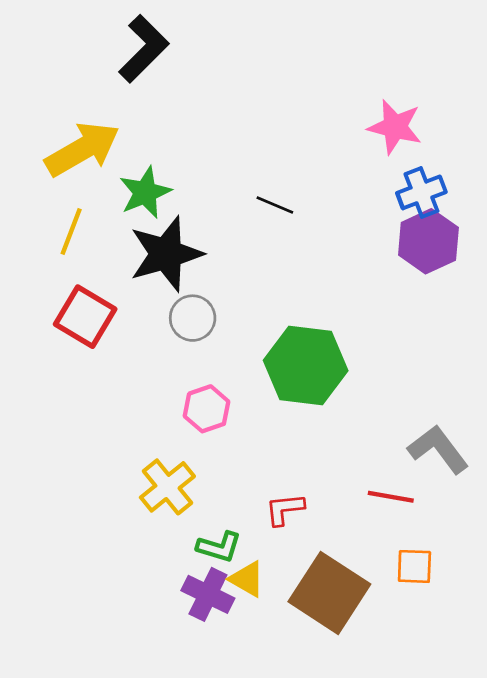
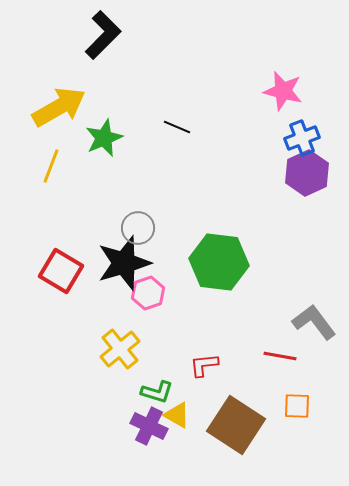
black line: (275, 205) -> (177, 127), moved
black star: (166, 254) -> (124, 263), moved
red square: (85, 317) -> (61, 271), moved

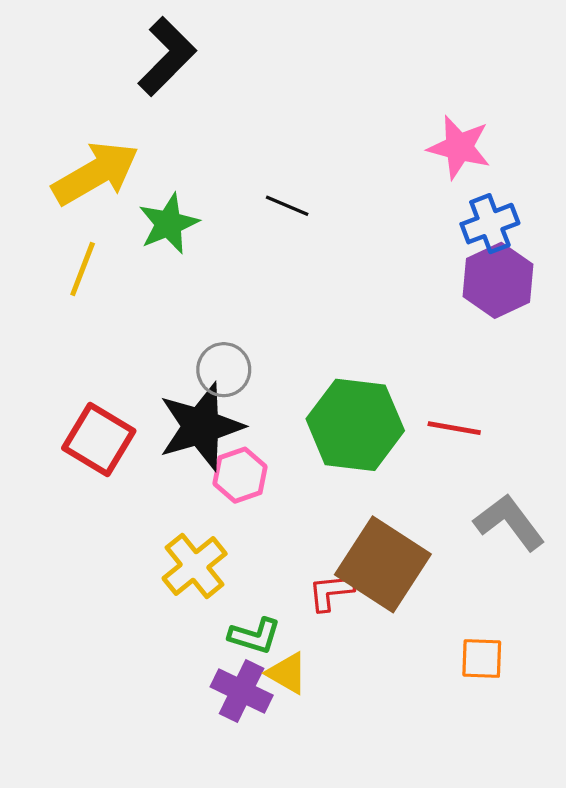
red line: (280, 356) -> (454, 428), moved
brown square: (236, 425) -> (383, 564), moved

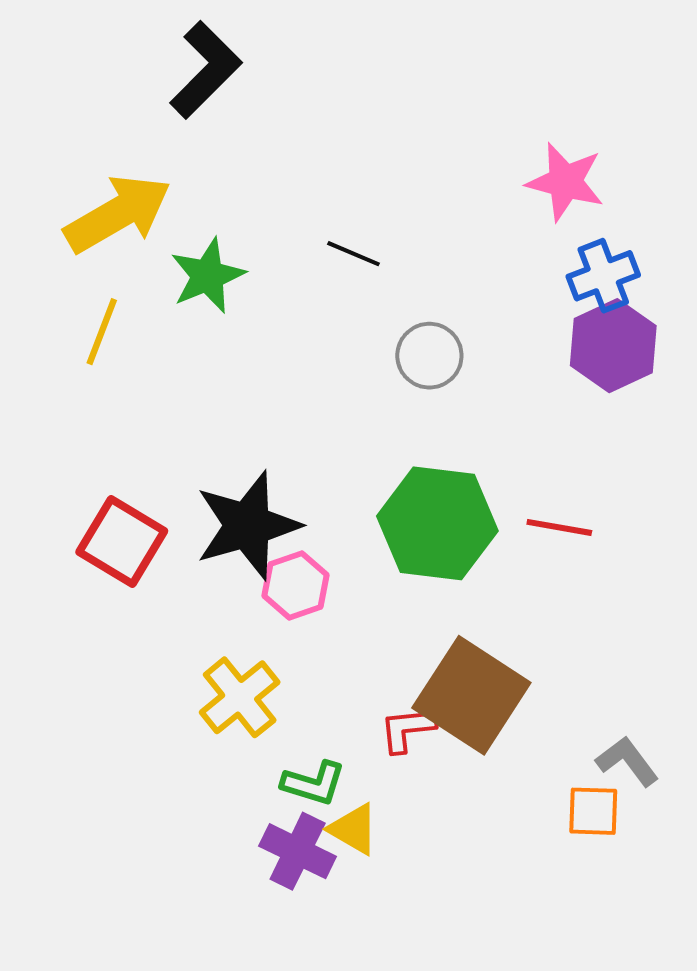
gray circle: (224, 370) -> (429, 356), moved
gray L-shape: (509, 522) -> (627, 761), moved, size x0.7

